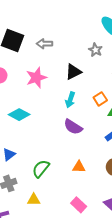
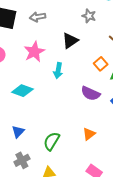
cyan arrow: (70, 100) -> (58, 71), moved
purple semicircle: (73, 127) -> (90, 93), moved
orange triangle: (79, 167) -> (89, 134), turned -32

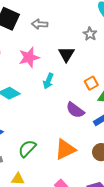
black triangle: (70, 41) -> (66, 54), turned -36
orange triangle: (89, 134) -> (65, 149), size x1.6

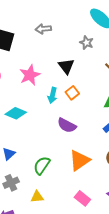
gray arrow: (40, 24) -> (43, 29), moved
orange square: (91, 83) -> (72, 93), moved
purple semicircle: (75, 110) -> (67, 125), moved

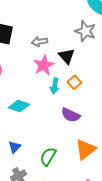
gray arrow: (43, 29) -> (39, 42), moved
gray star: (86, 43) -> (85, 31), size x1.5
pink star: (30, 75) -> (44, 65), moved

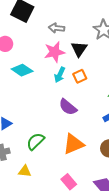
cyan diamond: (19, 106) -> (22, 70), moved

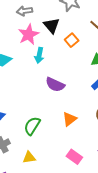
orange square: (80, 76) -> (72, 40), moved
orange triangle: (73, 144) -> (70, 119), size x0.7

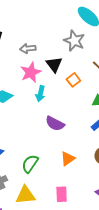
yellow triangle: (29, 157) -> (26, 195), size x1.5
pink rectangle: (74, 157) -> (62, 194), moved, turned 49

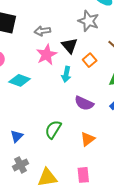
cyan arrow: (40, 94) -> (66, 74), moved
purple semicircle: (55, 124) -> (84, 103), moved
green semicircle: (30, 164) -> (53, 129), moved

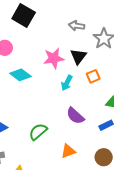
gray arrow: (42, 31) -> (77, 26), moved

